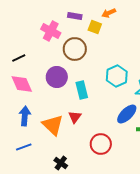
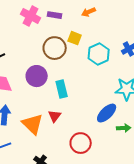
yellow square: (95, 27) -> (75, 38), moved
pink cross: (51, 31) -> (31, 16), moved
cyan hexagon: (117, 76) -> (99, 54), moved

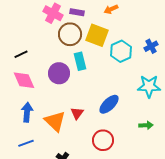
yellow square: (75, 38) -> (97, 35), size x1.6
brown circle: (55, 48) -> (70, 34), moved
cyan rectangle: (62, 89) -> (80, 61), moved
blue ellipse: (107, 113) -> (109, 104), moved

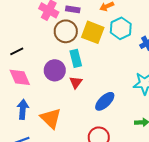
cyan hexagon: (121, 51) -> (121, 28), moved
red triangle: (77, 113) -> (76, 82), moved

